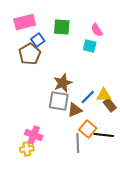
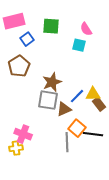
brown pentagon: (30, 54) -> (19, 66), moved

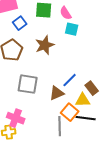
pink semicircle: (86, 29) -> (66, 13), moved
brown star: (52, 82) -> (45, 45), moved
yellow triangle: (93, 94) -> (83, 100), moved
gray square: (48, 100) -> (28, 84), moved

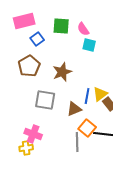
brown star: (45, 45) -> (62, 72), moved
blue line: (70, 80) -> (87, 96), turned -35
yellow triangle: (83, 100) -> (100, 94), moved, turned -35

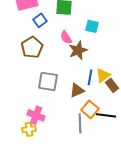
pink semicircle: (83, 29) -> (66, 37), moved
brown star: (62, 72) -> (78, 50), moved

